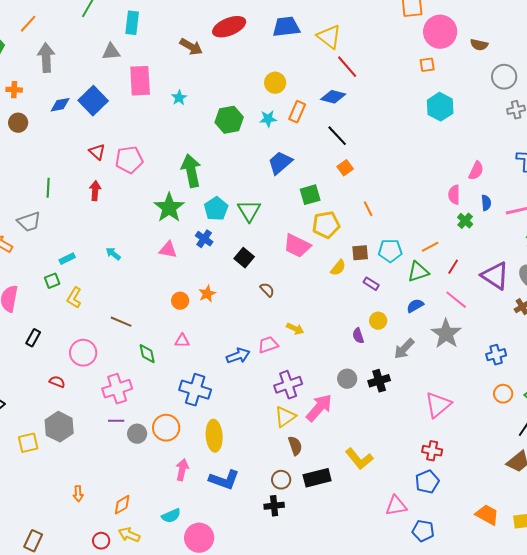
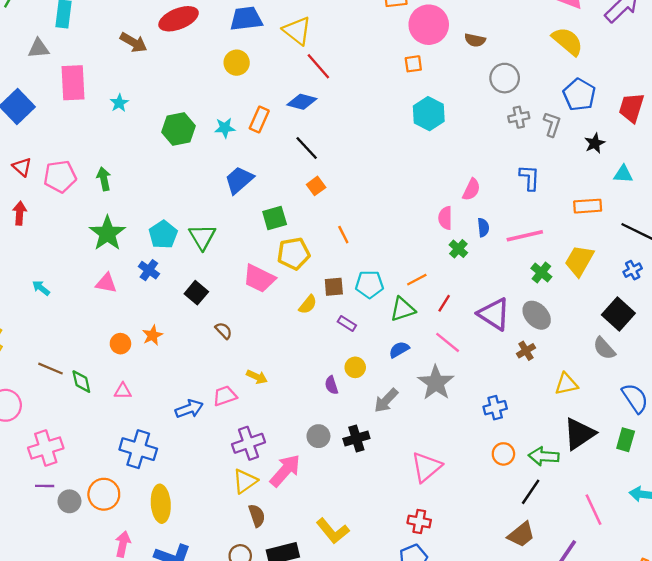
yellow circle: (275, 83) -> (237, 63), moved
green arrow: (191, 171) -> (104, 179), moved, size x0.6
green diamond: (147, 354) -> (81, 382), moved

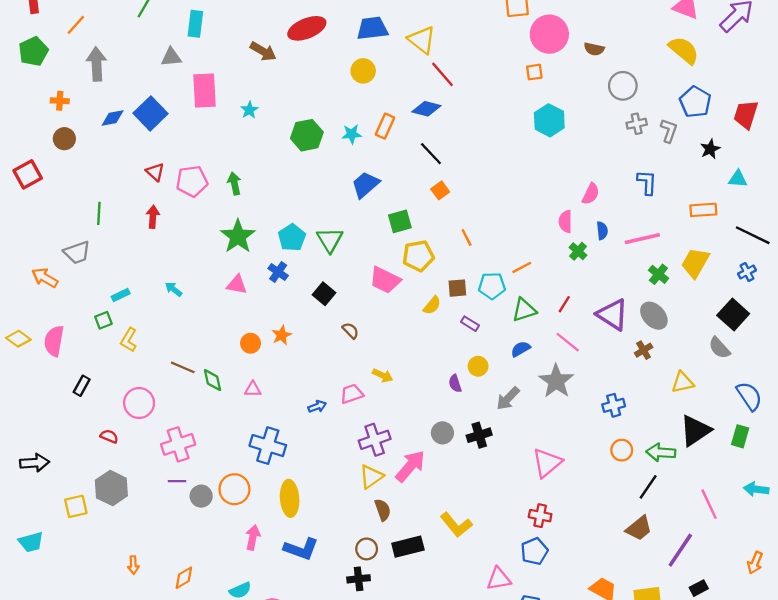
orange line: (417, 280) -> (522, 267), moved
blue arrow: (189, 409) -> (317, 406), size x0.7

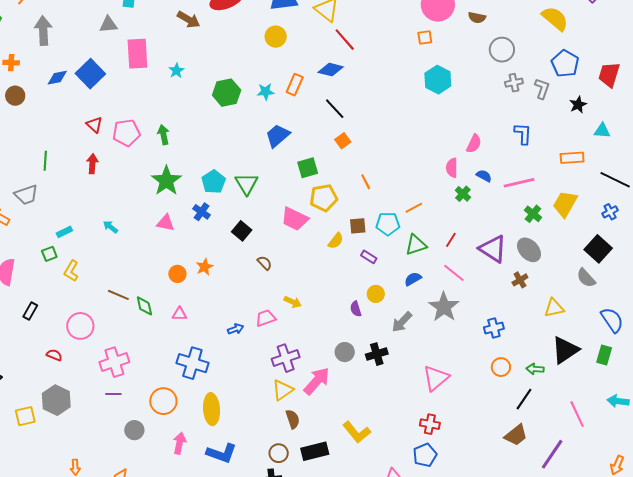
blue semicircle: (602, 231) -> (484, 176), turned -56
green arrow: (661, 452) -> (535, 369), size x0.7
gray circle: (201, 496) -> (134, 430), moved

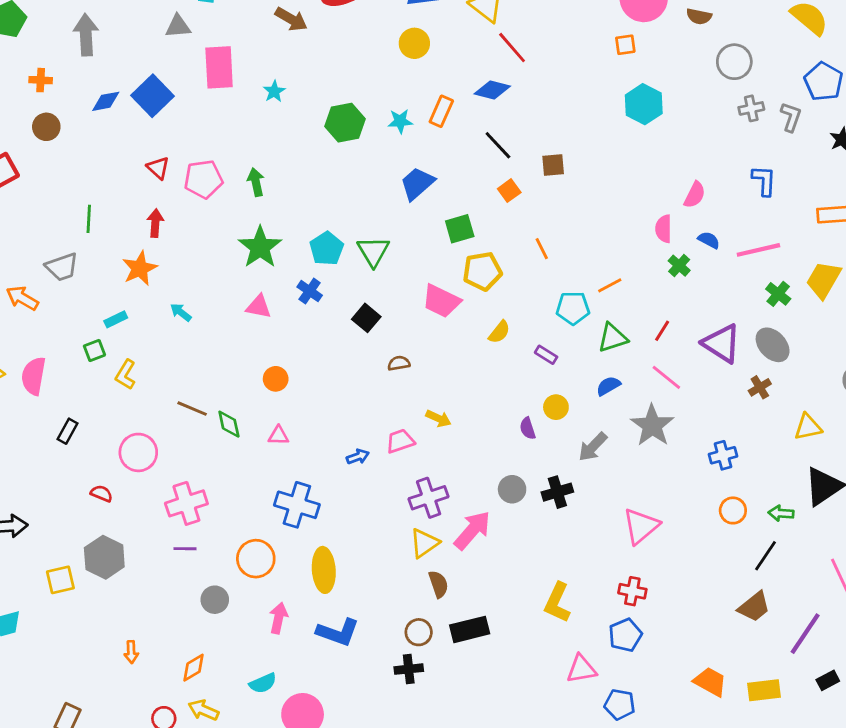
brown square: (358, 226) -> (553, 165), moved
brown semicircle: (265, 263) -> (399, 363), turned -56
orange star: (205, 267) -> (140, 268), moved, size x1.4
yellow L-shape: (357, 432) -> (557, 603), moved, turned 64

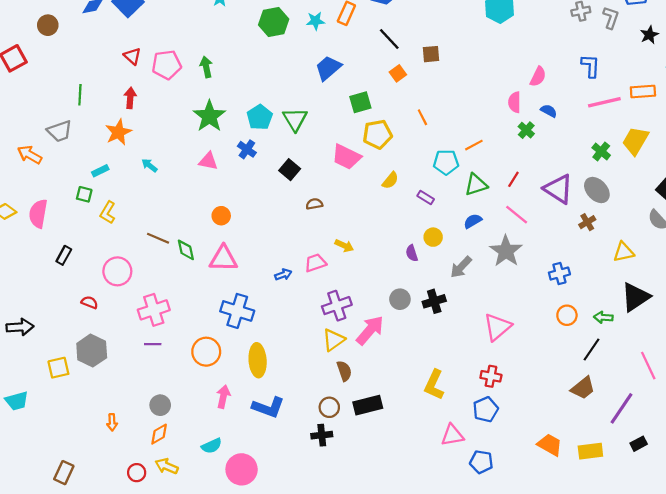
pink line: (758, 250) -> (604, 102), moved
green square: (94, 351) -> (84, 194), turned 35
pink triangle: (278, 435) -> (223, 259), size x1.8
gray circle: (215, 600) -> (160, 405), moved

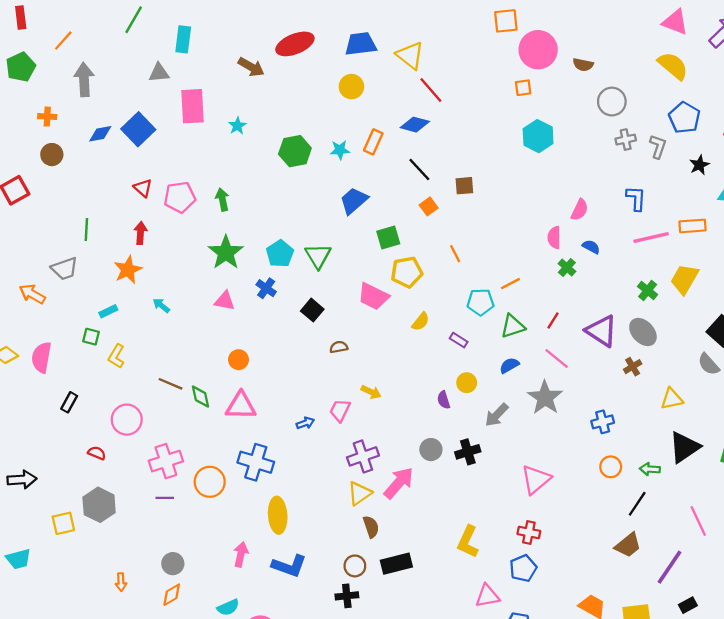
pink trapezoid: (315, 263) -> (340, 410), turned -45
orange circle: (206, 352) -> (210, 482), moved

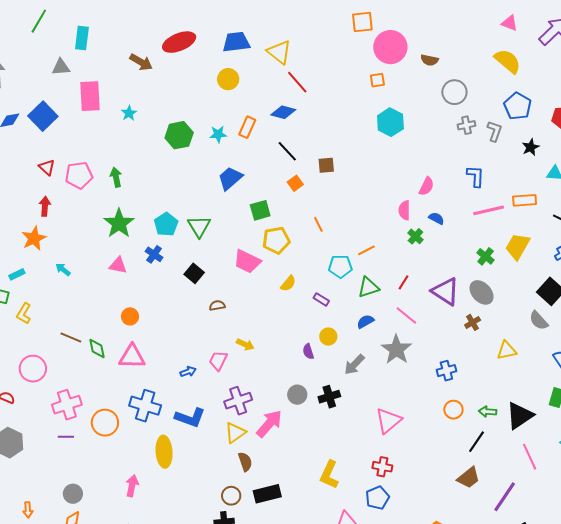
pink triangle: (675, 22) -> (510, 23), size x0.7
black triangle: (684, 447) -> (520, 416), moved
blue L-shape: (289, 566) -> (190, 418), moved

